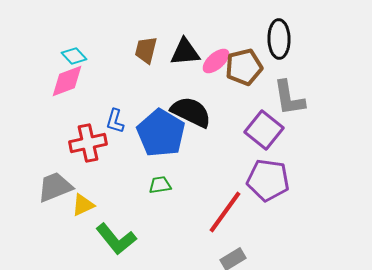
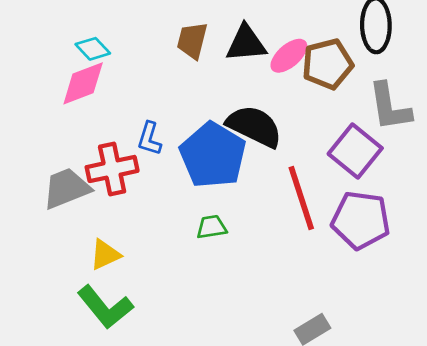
gray trapezoid: (55, 187) -> (66, 188), moved
red line: (225, 212) -> (301, 198), moved, turned -54
green L-shape: (116, 239) -> (105, 307), moved

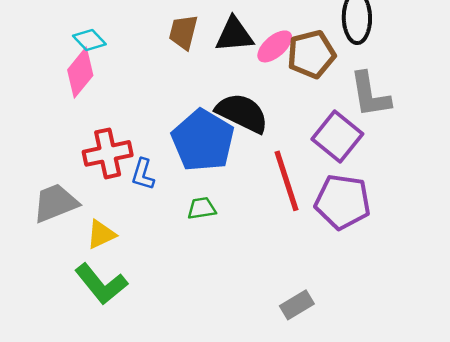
pink diamond: (83, 83) -> (80, 73), turned -30
blue L-shape: (149, 139) -> (143, 174), moved
gray trapezoid: (66, 188) -> (55, 203), moved

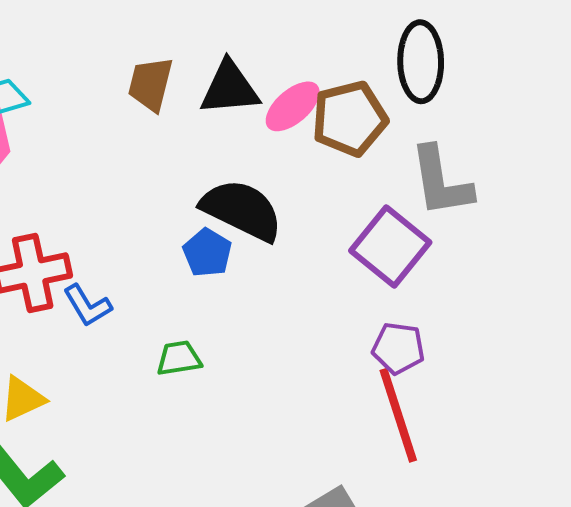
blue pentagon: (203, 140) -> (207, 253), moved, size x0.5
blue L-shape: (143, 174) -> (87, 305), turned -48
red line: (286, 181) -> (398, 415), moved
purple pentagon: (343, 202) -> (398, 348), size x0.6

